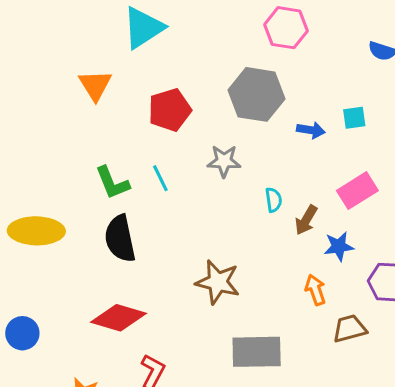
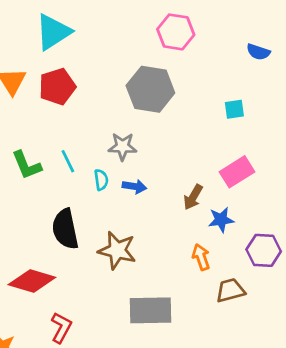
red pentagon: (170, 110) -> (57, 87), moved
blue arrow: (311, 130) -> (134, 186), moved
cyan semicircle: (274, 200) -> (101, 180), moved
black semicircle: (120, 239) -> (65, 229), moved

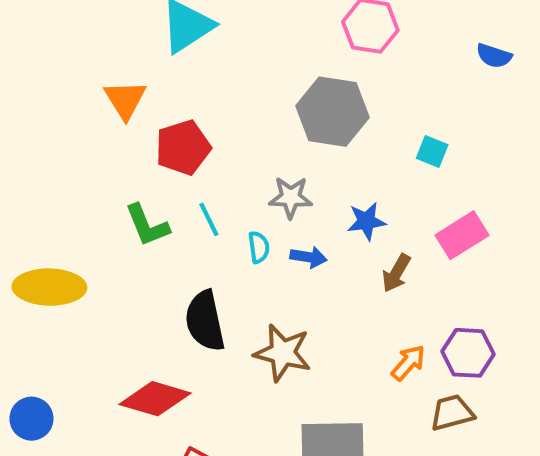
red pentagon: (57, 87) -> (183, 148), moved
cyan square: (234, 109) -> (432, 151), moved, turned 30
blue star: (221, 220) -> (366, 221), moved
purple hexagon: (264, 250) -> (468, 353), moved
orange arrow: (201, 257) -> (408, 363), turned 60

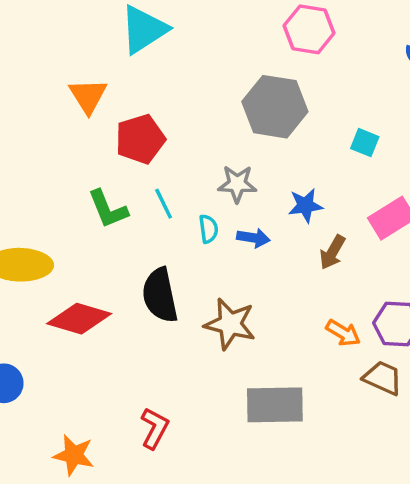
orange arrow: (408, 363) -> (343, 333), turned 80
red diamond: (155, 399) -> (79, 319), moved
brown trapezoid: (452, 413) -> (383, 378), turned 39

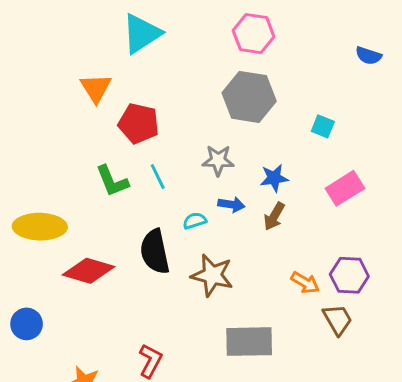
pink hexagon: (309, 29) -> (254, 34), moved
red pentagon: (140, 139) -> (139, 123), turned 30
cyan semicircle: (208, 229) -> (195, 221), moved, turned -100
brown arrow: (332, 252) -> (274, 216), moved
brown trapezoid: (383, 378) -> (338, 319), turned 36

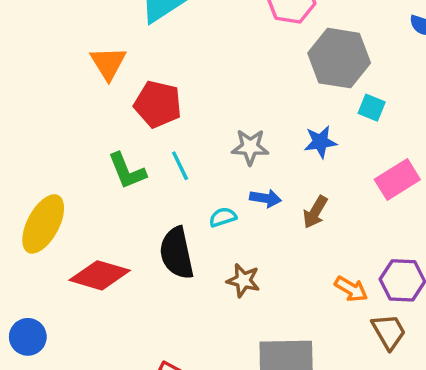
gray hexagon: (249, 97) -> (339, 58), moved
blue star: (274, 178) -> (320, 142), moved
yellow ellipse: (40, 227) -> (43, 224), turned -63
brown star: (212, 275) -> (243, 280), size x0.7

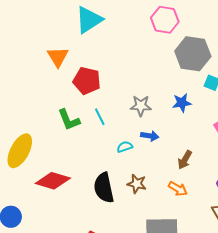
brown arrow: (315, 212) -> (185, 160), moved
black semicircle: (177, 253) -> (104, 188), moved
orange arrow: (351, 289) -> (178, 189), moved

